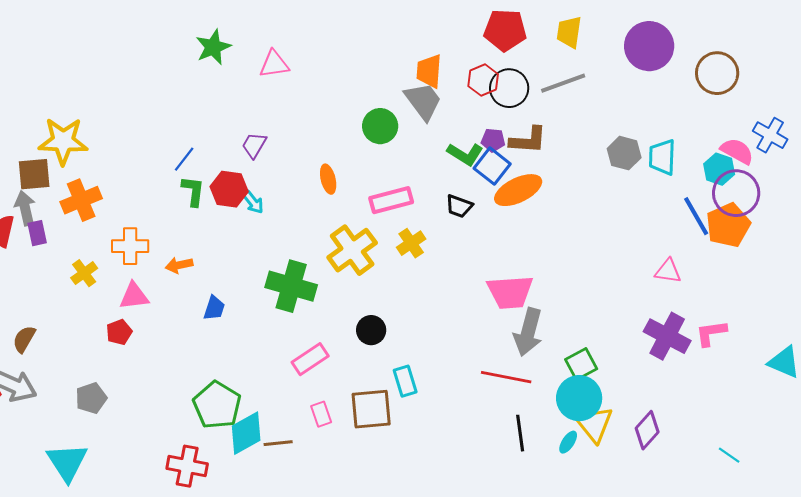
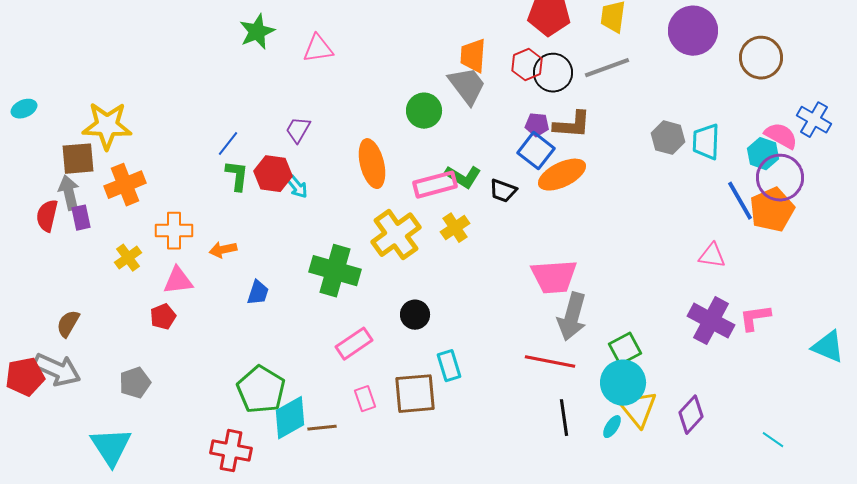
green L-shape: (465, 154) -> (463, 177), moved
orange ellipse: (328, 179) -> (372, 164), size x1.6

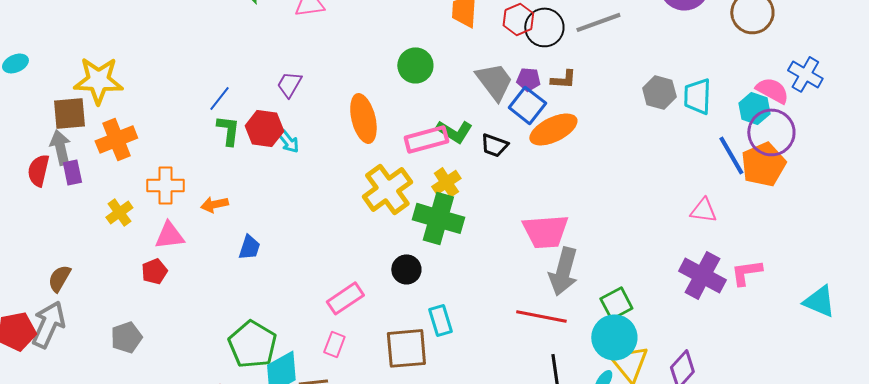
gray trapezoid: (467, 86) -> (494, 81), moved
brown L-shape: (572, 125) -> (563, 79), size x0.7
green cross: (335, 271) -> (438, 218), moved
gray arrow: (57, 370) -> (48, 324), turned -90
pink rectangle: (365, 399) -> (334, 344), moved, turned 40

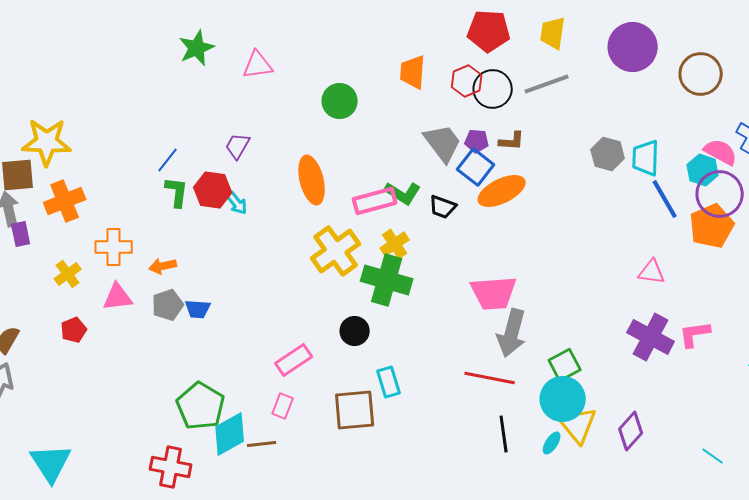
green circle: (415, 65) -> (340, 101), moved
blue line: (731, 155) -> (665, 199), moved
blue trapezoid: (249, 247) -> (198, 309), turned 76
red pentagon: (154, 271) -> (74, 330), moved
gray pentagon: (126, 337) -> (168, 305), moved

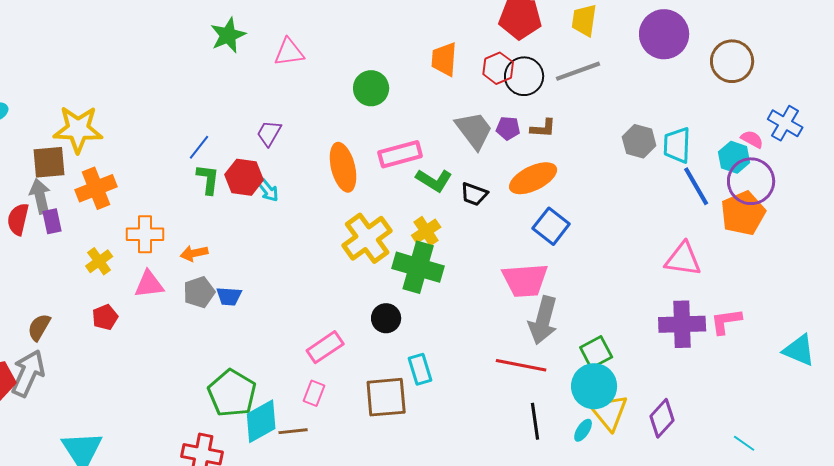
pink semicircle: (721, 152) -> (752, 139), size x0.7
blue square: (476, 167) -> (551, 226), moved
pink rectangle: (375, 201) -> (400, 154), moved
pink triangle: (652, 272) -> (683, 259), size x1.4
purple cross: (651, 337) -> (682, 324), turned -30

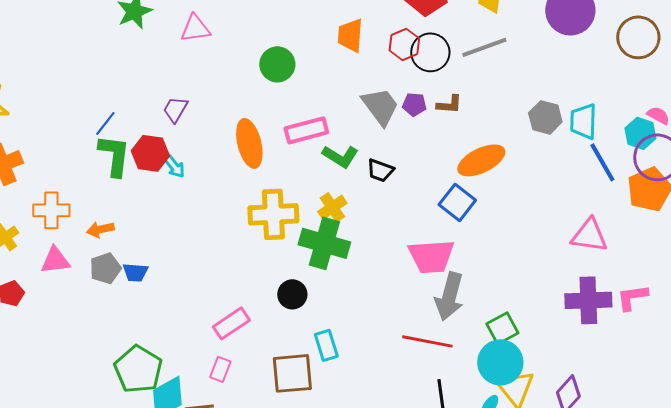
orange ellipse: (533, 178) -> (481, 160), moved
green L-shape: (208, 179) -> (114, 155), size x1.4
yellow cross: (367, 238) -> (273, 214), turned 33

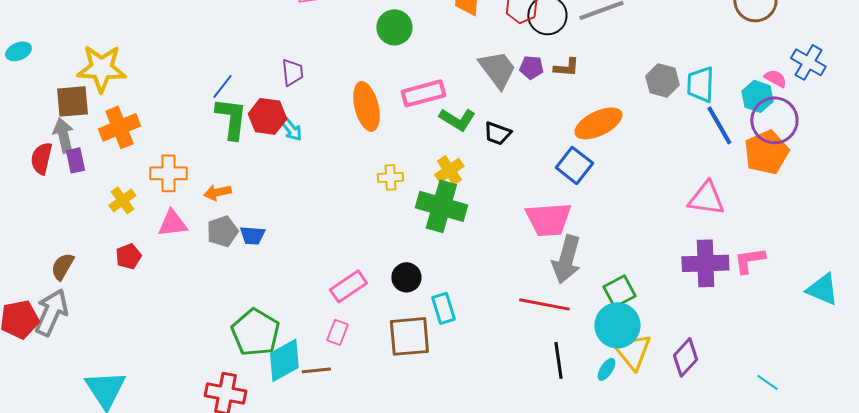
purple trapezoid: (175, 109) -> (292, 72), turned 144
yellow cross: (273, 214) -> (390, 177), size x0.5
black circle: (292, 294) -> (406, 277), moved

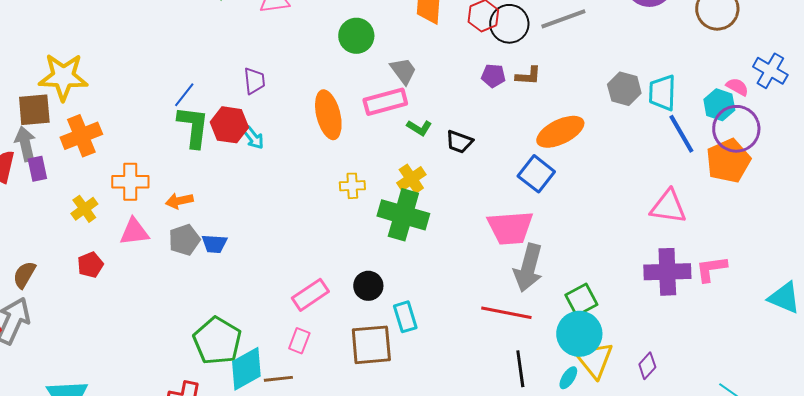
gray trapezoid: (497, 69) -> (403, 71), moved, size x0.7
green L-shape: (457, 119) -> (419, 128), size x0.7
purple diamond: (685, 357) -> (647, 366), size x0.7

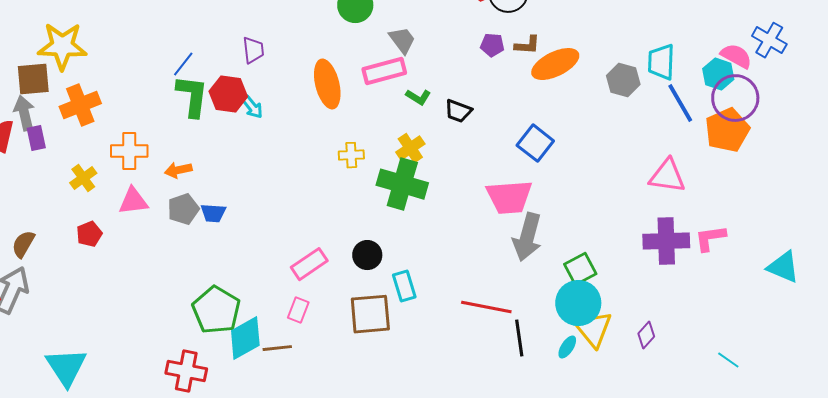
pink semicircle: (737, 87) -> (736, 56), size x1.4
gray hexagon: (624, 89) -> (623, 80), moved
orange ellipse: (560, 132) -> (555, 64), moved
red line: (506, 313) -> (486, 307), moved

